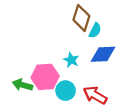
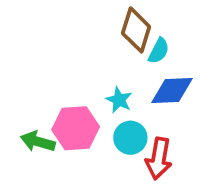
cyan circle: (66, 91) -> (130, 138), moved
red arrow: (95, 95) -> (159, 159), turned -110

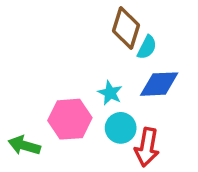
green arrow: (38, 142) -> (24, 145), moved

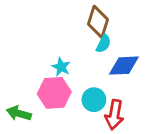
cyan semicircle: (147, 47) -> (103, 44), moved
cyan star: (110, 93) -> (61, 67), moved

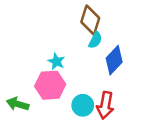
blue diamond: (124, 66) -> (114, 60), turned -44
cyan circle: (94, 100) -> (83, 105), moved

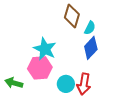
cyan semicircle: (95, 40) -> (90, 28), moved
cyan star: (56, 61) -> (45, 49), size x1.6

